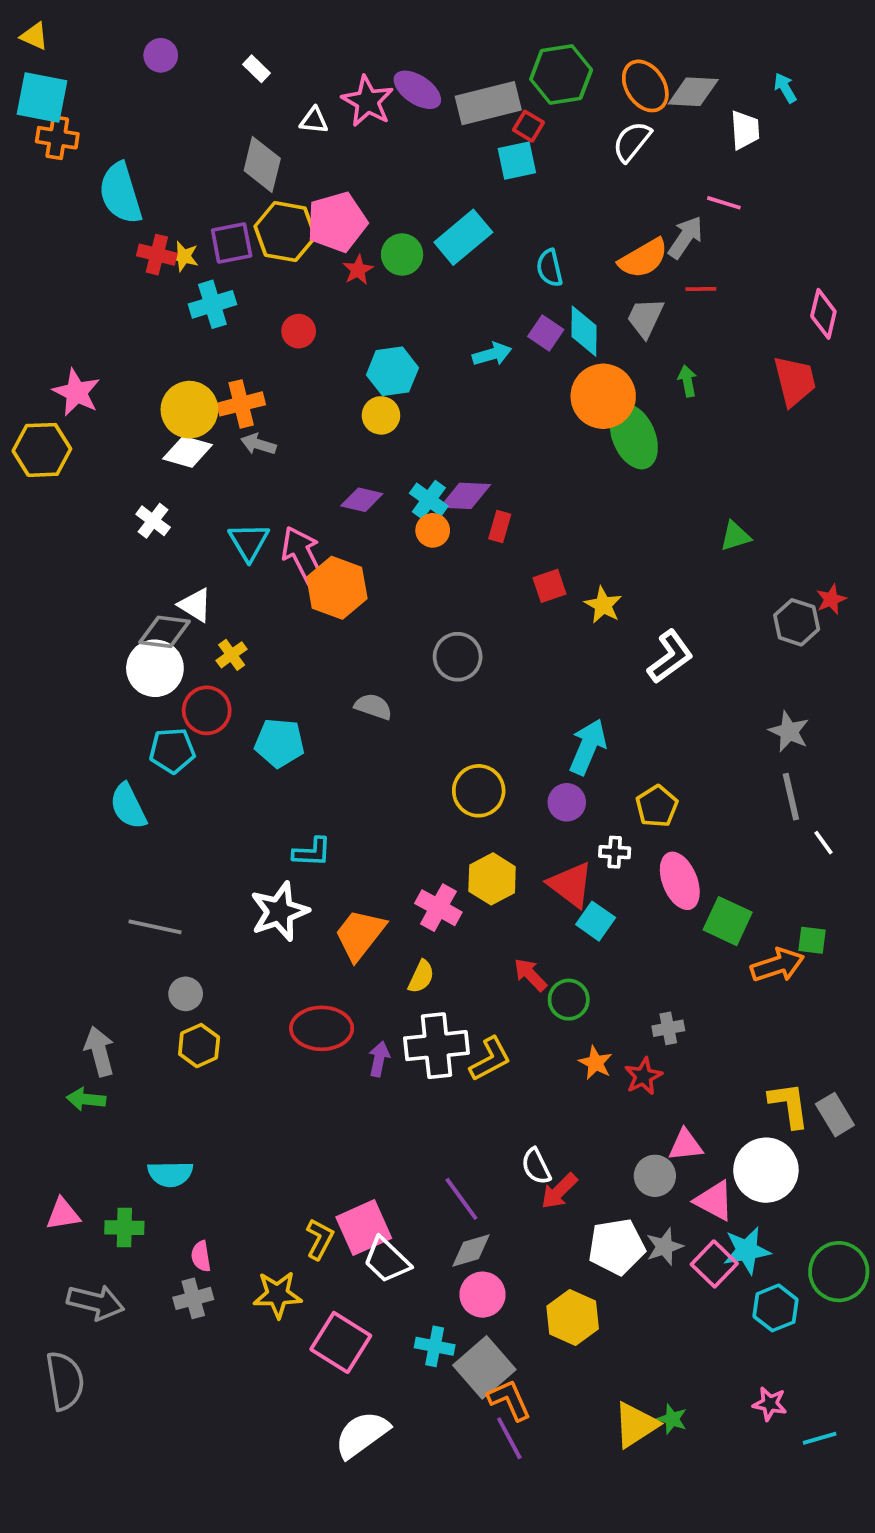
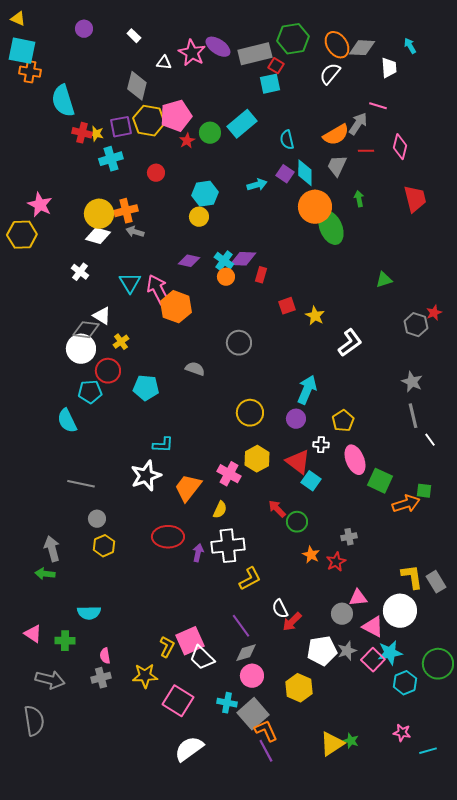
pink diamond: (823, 314) -> (400, 147), moved
yellow L-shape: (490, 1059) -> (250, 579), moved
pink triangle: (63, 1214) -> (33, 634), turned 42

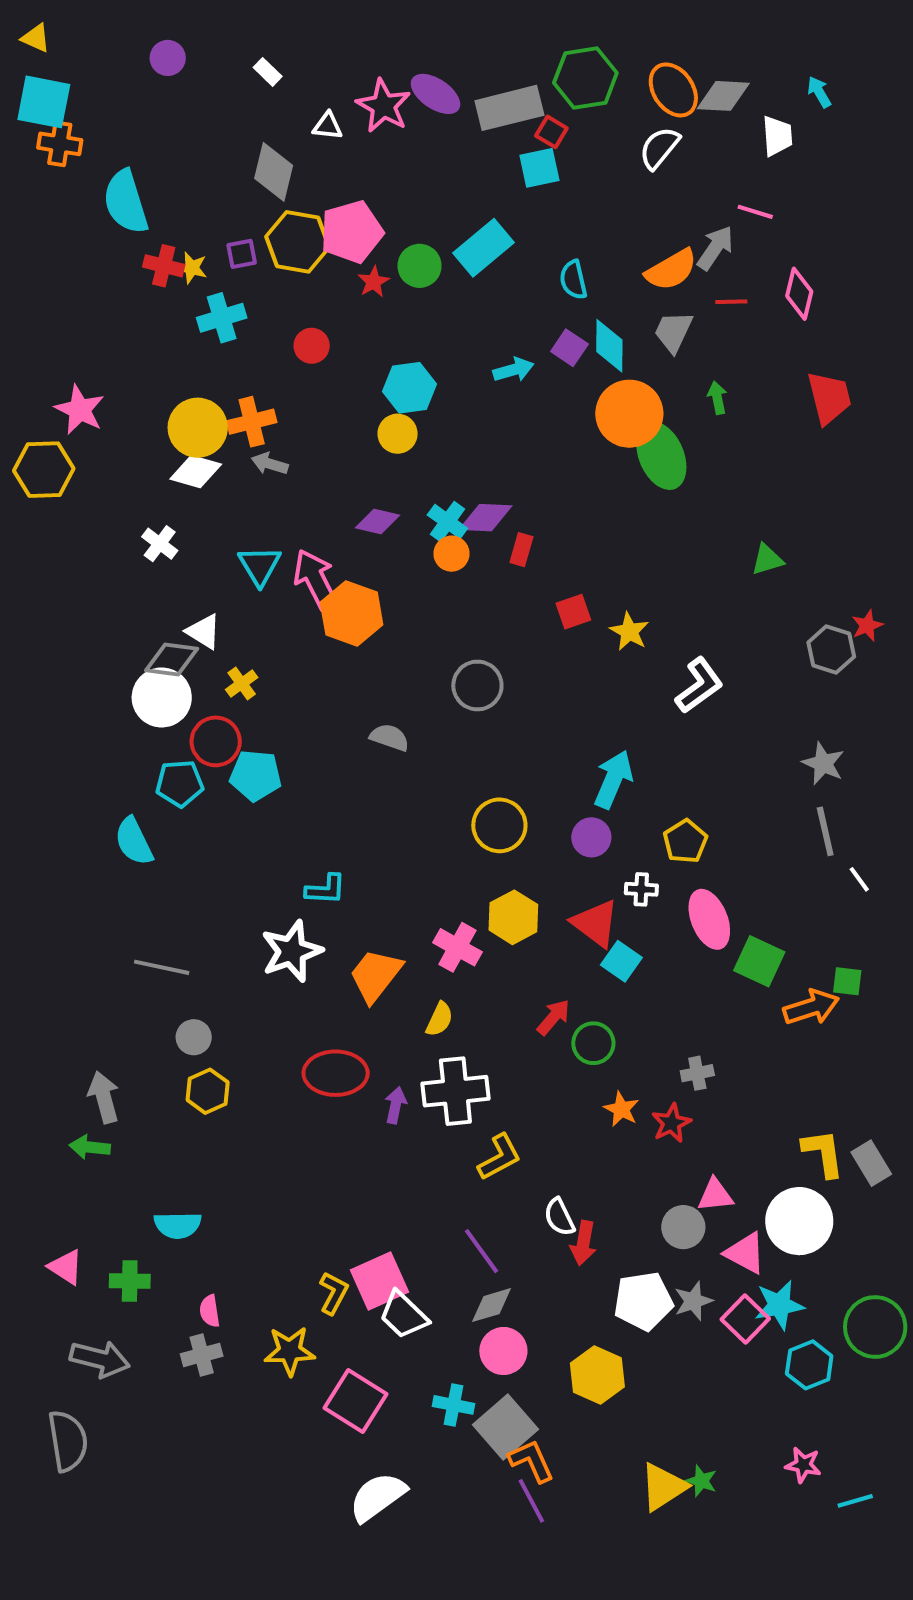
purple square: (121, 127) -> (242, 254), size x0.7
cyan pentagon: (146, 388) -> (256, 775), moved
red arrow: (277, 509) -> (553, 1017), turned 84
red arrow: (292, 622) -> (583, 1243), turned -35

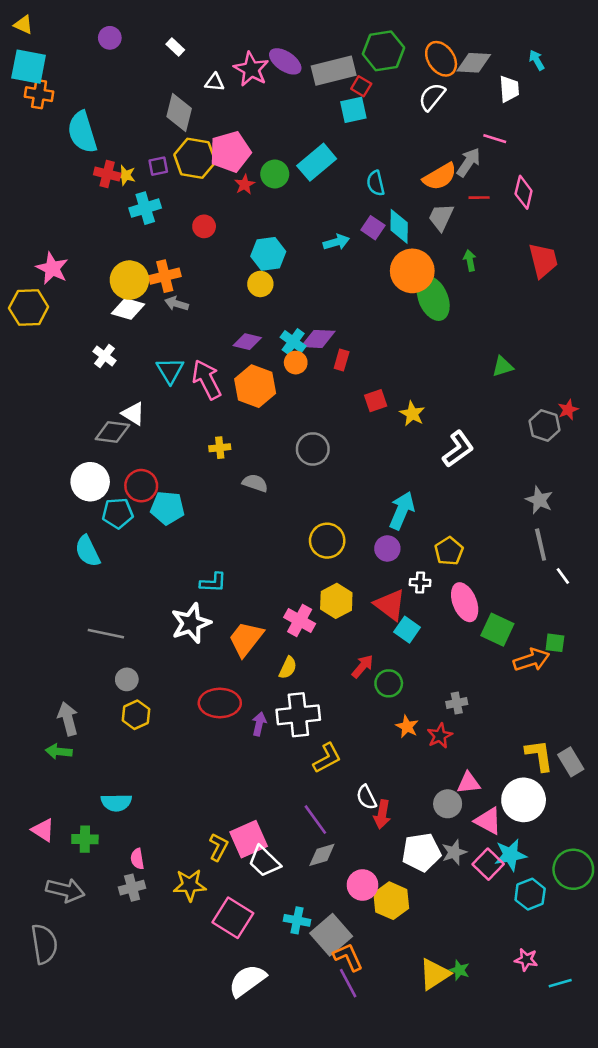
orange hexagon: (352, 614) -> (255, 386), moved
yellow cross: (242, 683) -> (220, 448), moved, turned 30
white circle: (162, 697) -> (90, 482), moved
pink circle: (503, 1351) -> (362, 885), moved

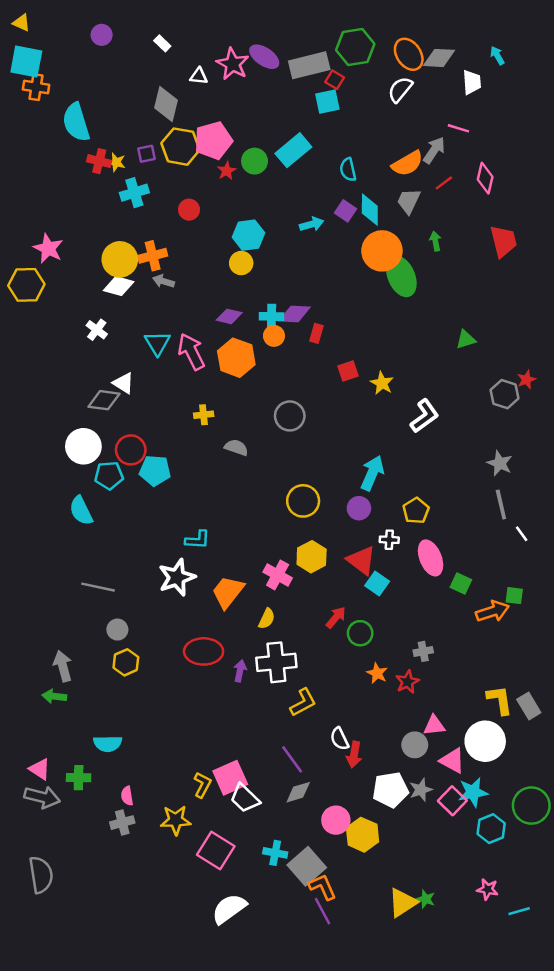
red line: (479, 198) -> (444, 183), turned -36
cyan cross: (293, 342) -> (272, 316), turned -35
green square: (497, 630) -> (461, 583), size x0.7
gray arrow: (65, 890) -> (42, 797), moved

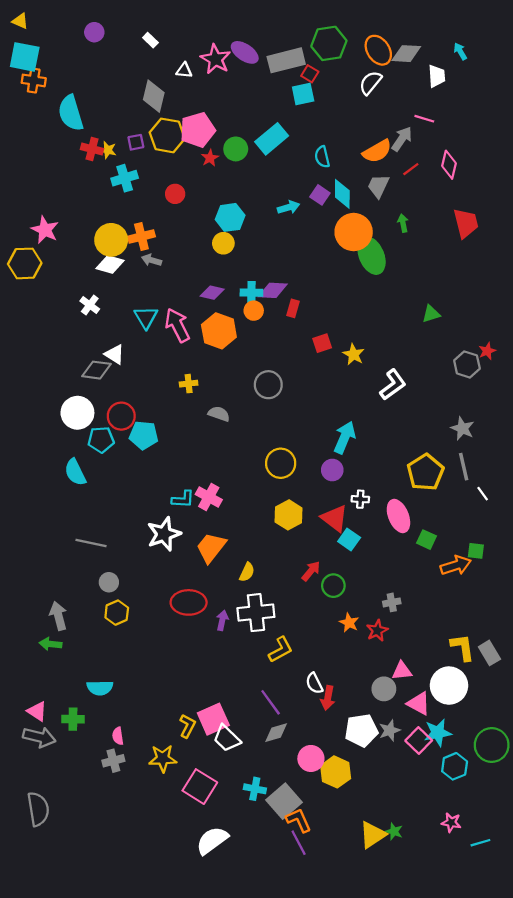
yellow pentagon: (416, 511) -> (425, 472), moved, size x1.5
pink cross: (278, 575) -> (209, 497), moved

